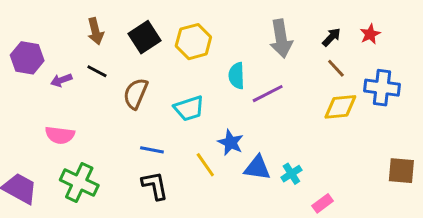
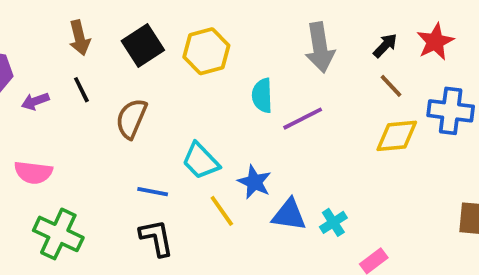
red star: (370, 34) -> (435, 42), size x1.4
black line: (97, 71) -> (81, 90), turned 36
cyan trapezoid: (189, 108) -> (201, 161), moved, turned 64

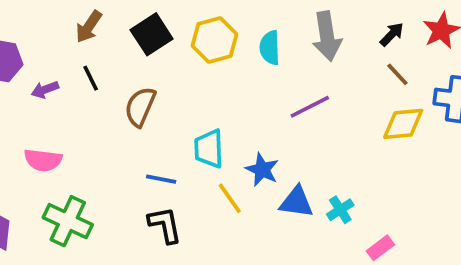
brown arrow: (79, 38) -> (89, 27), turned 48
cyan semicircle: (262, 95) -> (270, 48), moved
cyan trapezoid: (201, 161) -> (209, 149), turned 42

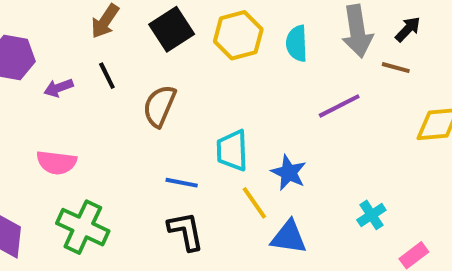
black arrow: (392, 34) -> (408, 29), moved
brown line: (397, 74) -> (396, 68), moved, turned -32
blue triangle: (296, 202) -> (289, 237), moved

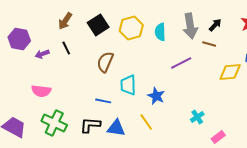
brown semicircle: (159, 106) -> (105, 62), moved
yellow line: (254, 203) -> (146, 122), moved
black L-shape: (186, 231) -> (90, 125), moved, turned -75
blue triangle: (289, 237) -> (116, 128), moved

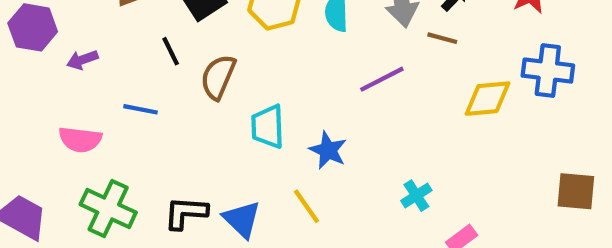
black line: (66, 48) -> (171, 51), moved
blue line: (103, 101) -> (140, 109), moved
blue triangle: (116, 128) -> (242, 219), turned 36

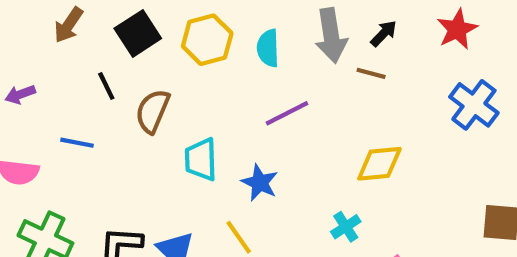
blue cross: (548, 71) -> (474, 105), turned 30
purple line: (382, 79) -> (287, 113), moved
yellow diamond: (488, 99) -> (379, 164), moved

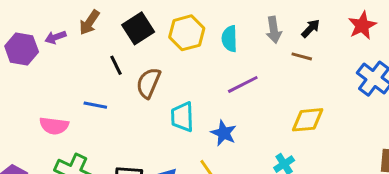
gray arrow: (331, 36) -> (274, 30), size x0.7
purple arrow: (20, 94) -> (56, 37), moved

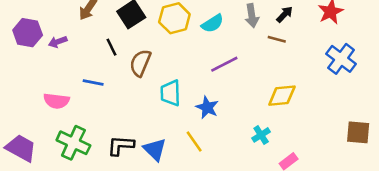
purple arrow: (56, 37) -> (58, 42), moved
cyan semicircle: (230, 39) -> (212, 23), turned -120

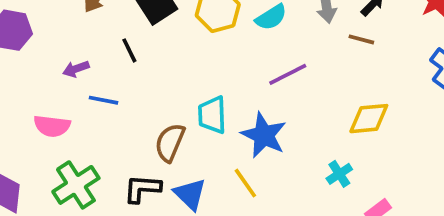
purple arrow: (58, 42) -> (76, 69), moved
brown semicircle: (140, 63) -> (170, 143), moved
blue star: (207, 107) -> (264, 135), size x1.4
green cross: (73, 143) -> (76, 185), turned 32

